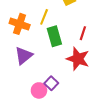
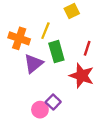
purple triangle: (24, 56) -> (33, 64), moved

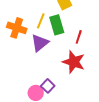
green rectangle: (56, 52) -> (57, 25), moved
purple triangle: (33, 64) -> (40, 43), moved

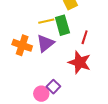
yellow line: (41, 21) -> (46, 21), turned 56
orange cross: (17, 28) -> (22, 45), moved

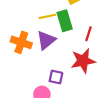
red star: (80, 62) -> (83, 61), turned -30
purple square: (53, 87) -> (56, 77), moved, turned -32

